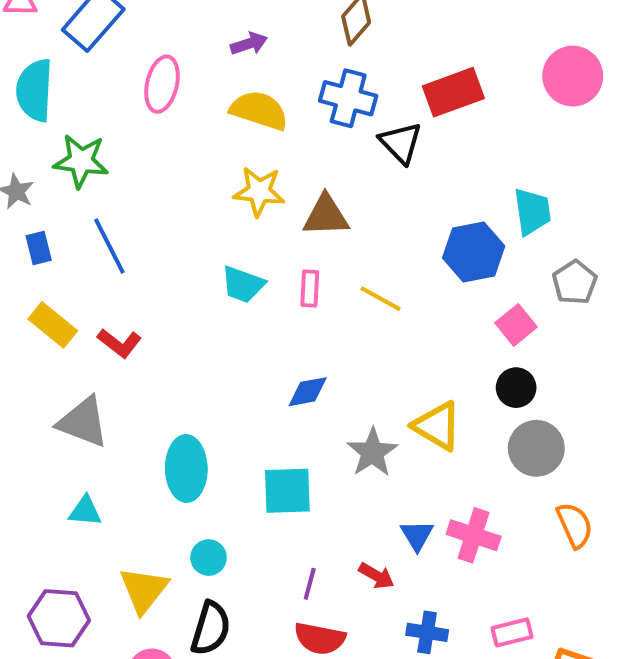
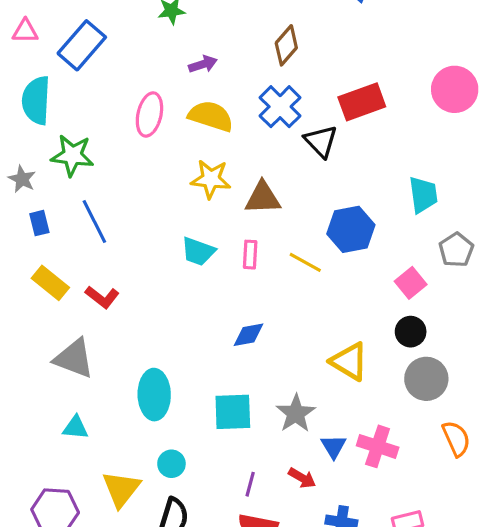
pink ellipse: (162, 84) -> (149, 115), moved
blue cross: (348, 98) -> (280, 107), turned 30
blue hexagon: (474, 252) -> (351, 229), moved
gray star: (372, 452) -> (296, 413), moved

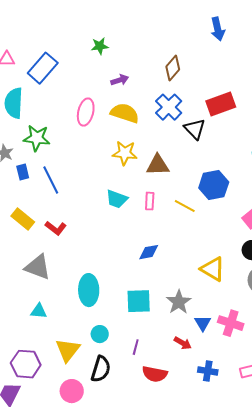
blue rectangle: (39, 223) -> (23, 172), moved
purple line: (250, 484) -> (136, 347), moved

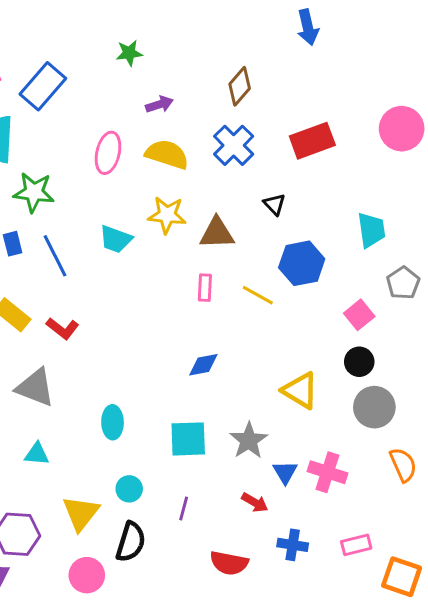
black triangle: (195, 129) -> (274, 204), moved, size x0.7
cyan trapezoid: (117, 199) -> (116, 239), moved
cyan ellipse: (89, 290) -> (113, 422), size x0.7
red semicircle: (155, 374) -> (229, 563), moved

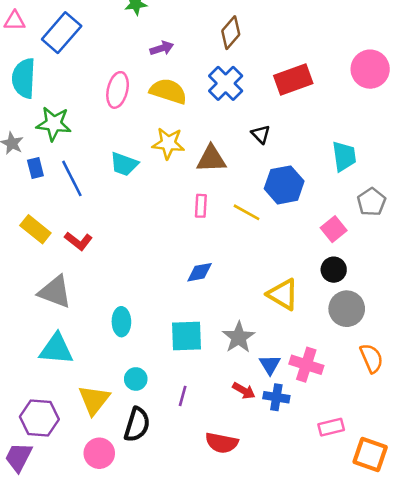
cyan triangle: (37, 454) -> (56, 349), size x1.6
blue cross: (293, 545) -> (276, 397), moved

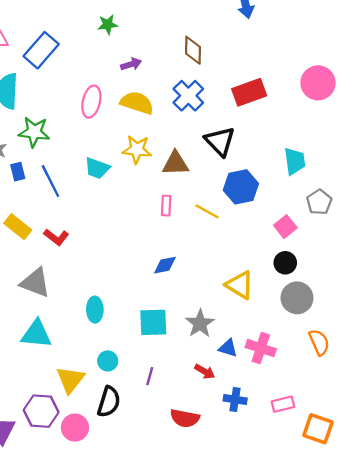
brown diamond: (231, 33) -> (193, 50), turned -40
black triangle: (261, 134) -> (220, 141), size x1.8
blue triangle: (270, 365) -> (228, 348), turned -42
blue cross: (276, 397) -> (235, 399), moved
purple hexagon: (39, 418) -> (41, 411), moved

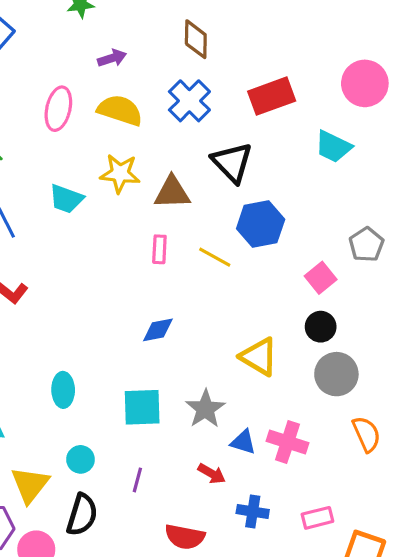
cyan trapezoid: (295, 161) -> (333, 147), moved, turned 124

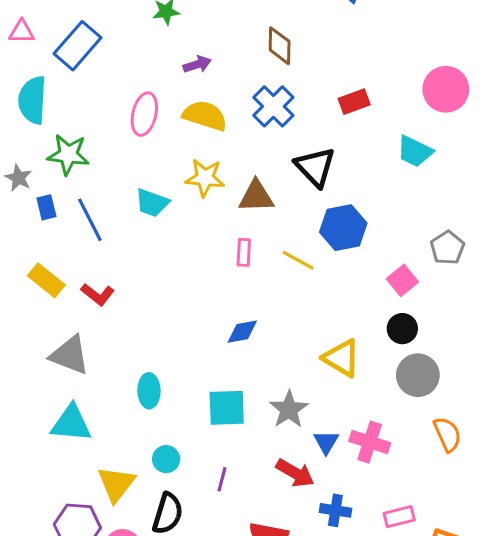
red rectangle: (272, 96) -> (354, 102), size x0.7
blue triangle: (243, 442) -> (326, 442), turned 44
red arrow: (212, 474) -> (295, 473), size x1.4

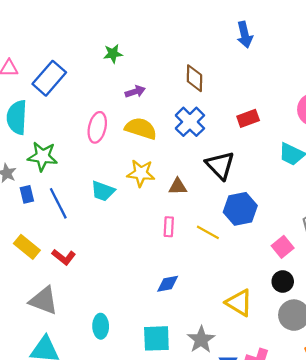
brown triangle: (256, 196) -> (178, 187), size x0.7

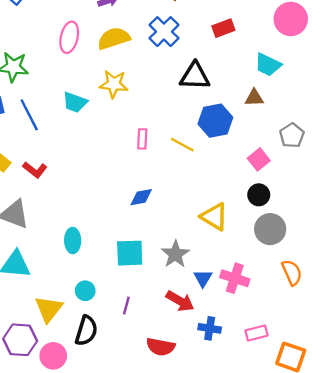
yellow semicircle: (141, 128) -> (114, 38), turned -36
black triangle: (220, 165) -> (195, 76), turned -44
brown triangle: (178, 187) -> (254, 98), moved

